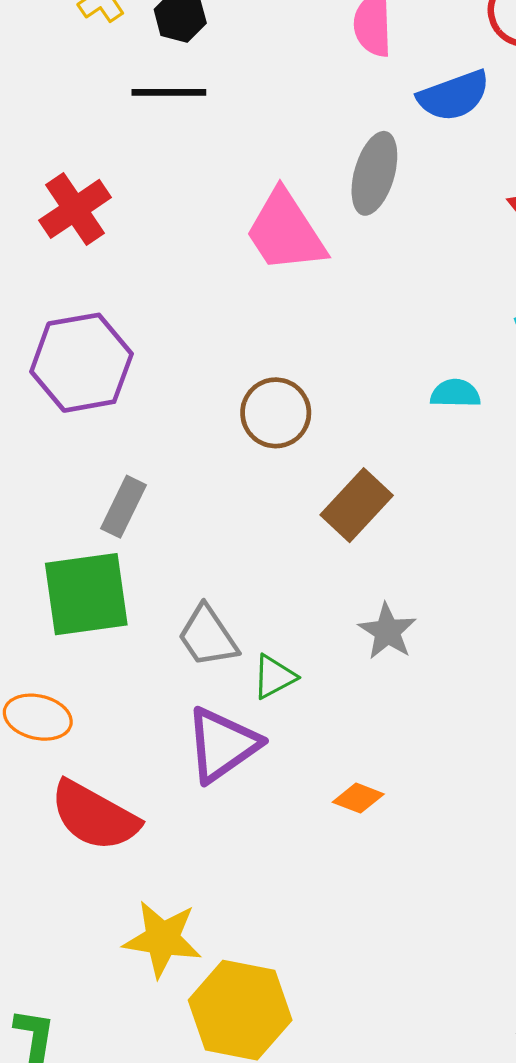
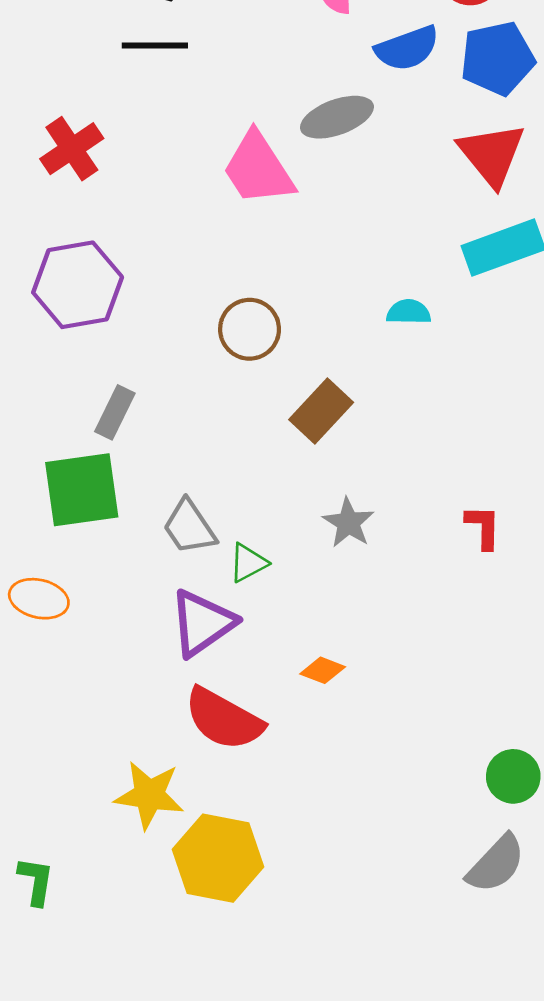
gray ellipse: (374, 173) -> (337, 117), turned 54
red semicircle: (94, 816) -> (224, 719), moved

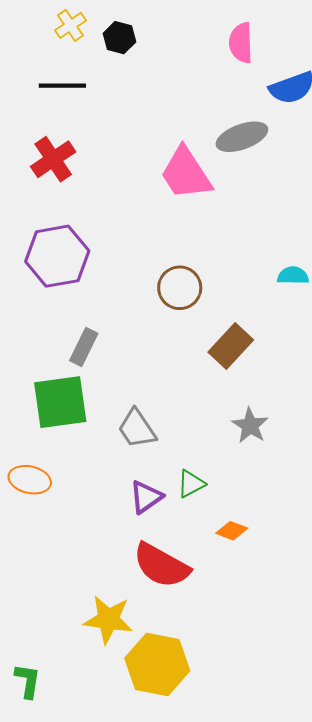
black line: (155, 45) -> (62, 86), moved
green triangle: (248, 563) -> (191, 484), moved
purple triangle: (202, 623) -> (146, 497), size x0.7

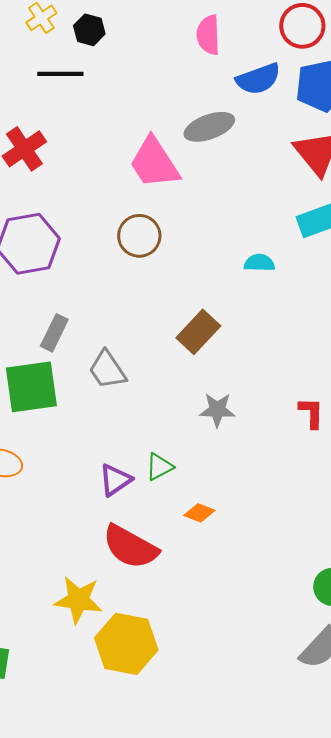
black line: (62, 86) -> (60, 74), moved
brown circle: (180, 288) -> (139, 236), moved
gray star: (250, 426) -> (217, 410), turned -30
gray trapezoid: (137, 429) -> (107, 370), moved

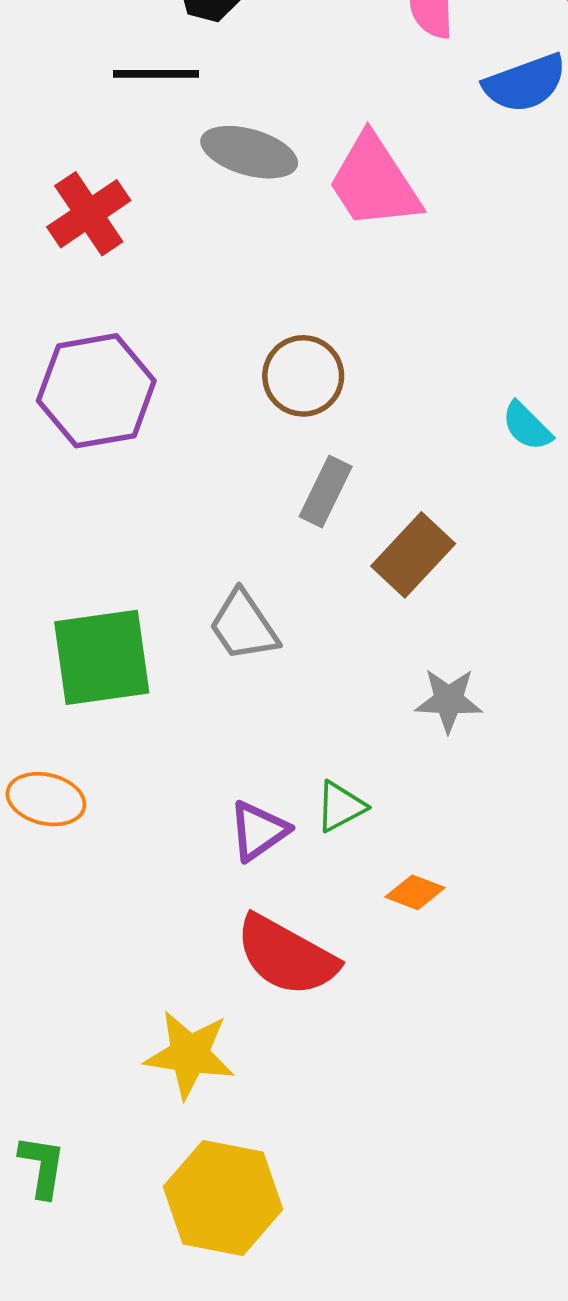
gray ellipse: (209, 127) -> (249, 152), moved, turned 36
pink trapezoid: (154, 163) -> (374, 182), moved
cyan semicircle: (259, 263) -> (527, 426), turned -136
gray rectangle: (54, 333) -> (326, 491), moved
yellow hexagon: (126, 644) -> (223, 1198), moved

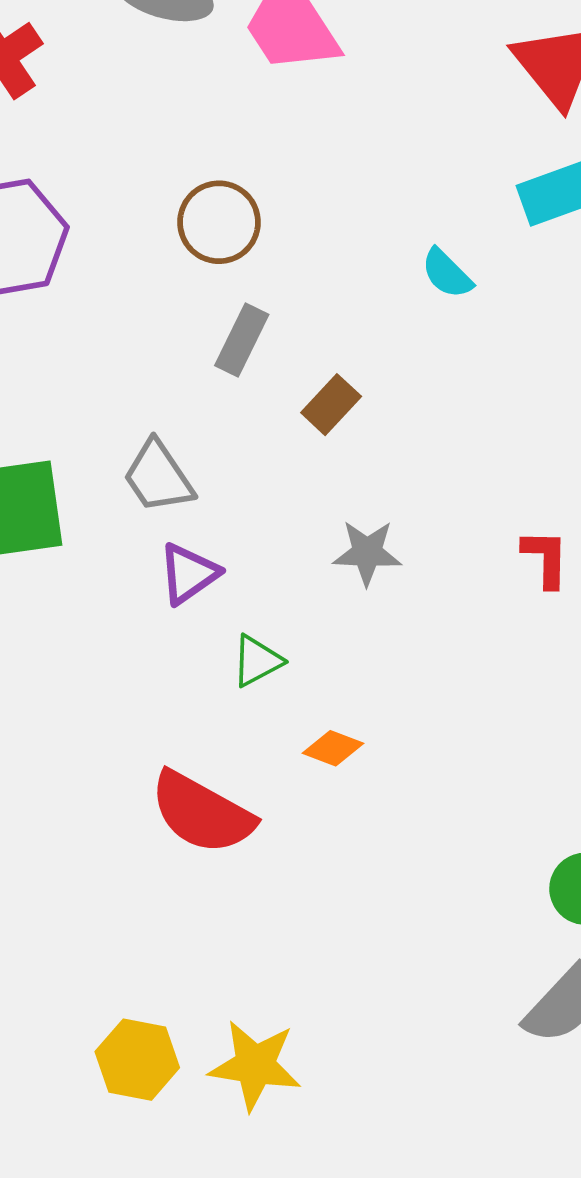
brown rectangle: (413, 555) -> (331, 405), size x0.7
purple triangle: (258, 831) -> (189, 574), moved
yellow star: (189, 1054) -> (255, 1065), moved
yellow hexagon: (223, 1198) -> (137, 1060), size x0.7

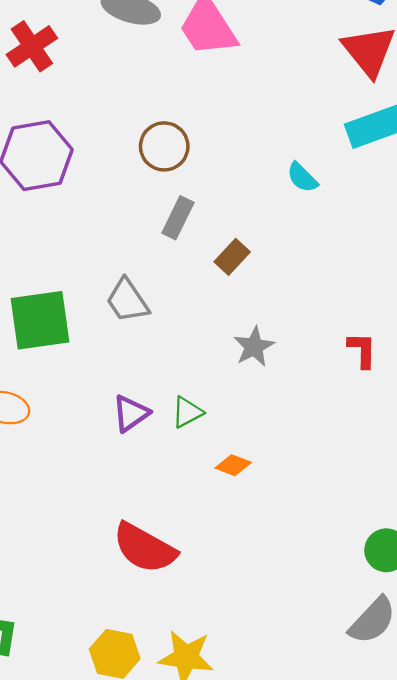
gray star: (367, 553) -> (254, 347), turned -30
purple triangle: (189, 574) -> (131, 413), moved
red semicircle: (202, 813) -> (145, 548), moved

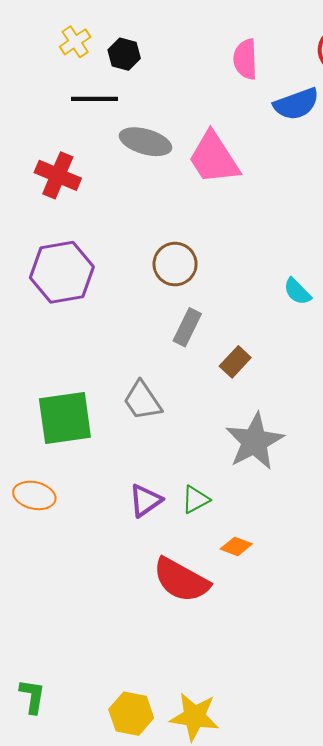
red cross: (32, 46) -> (58, 175), turned -33
gray star: (254, 347) -> (255, 441), size x1.6
red semicircle: (145, 548) -> (181, 580), moved

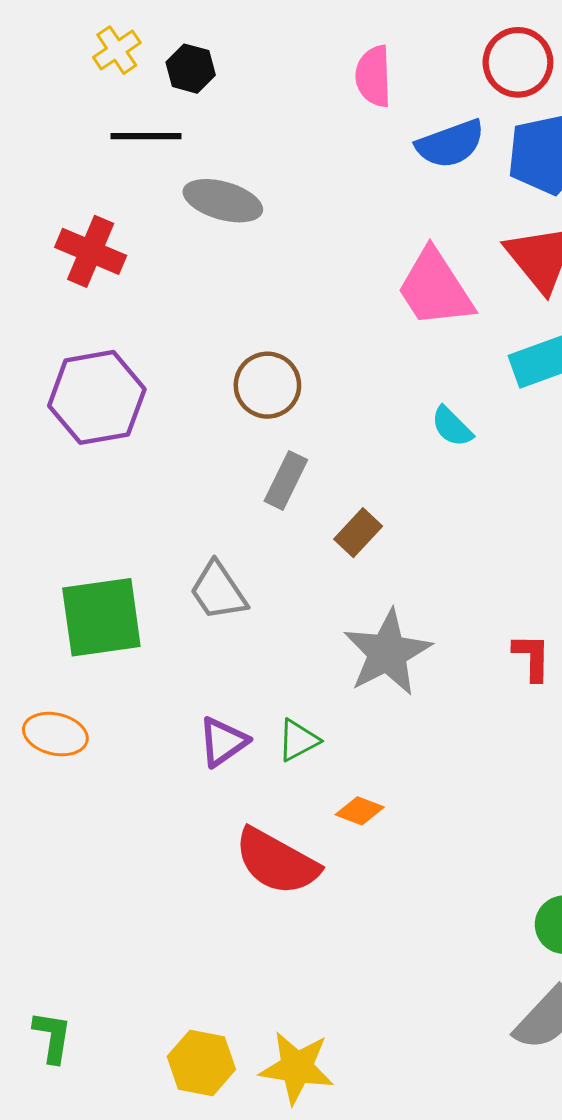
pink trapezoid: (214, 158) -> (435, 288), moved

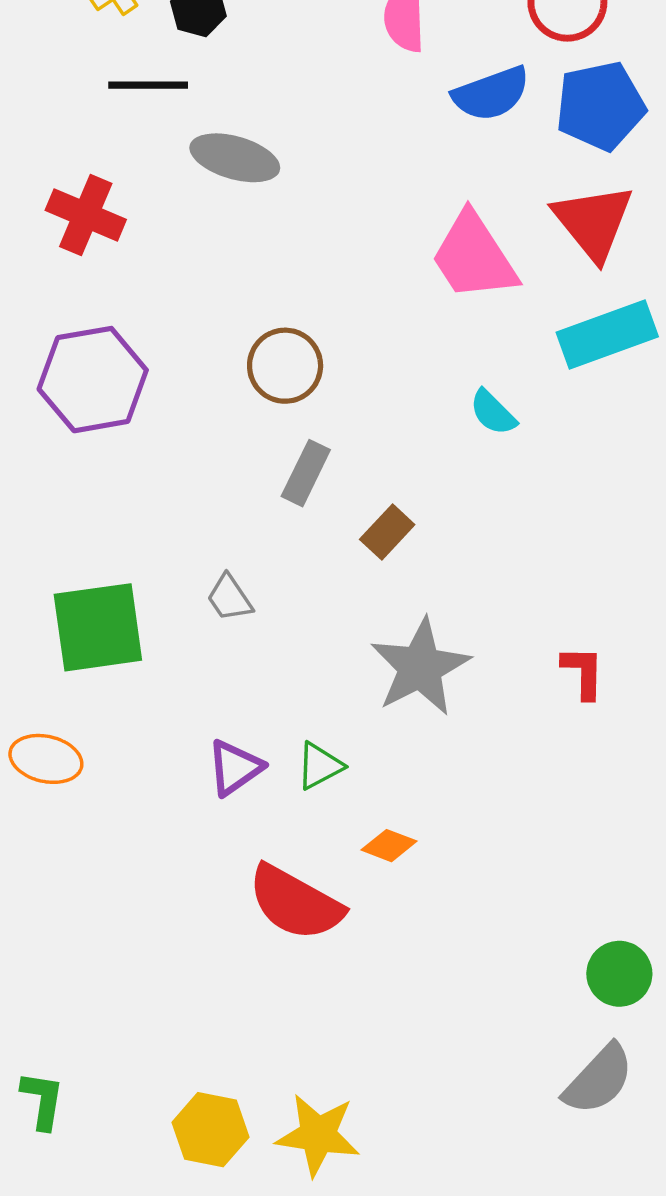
gray trapezoid: (218, 591) -> (230, 598), size x0.7

